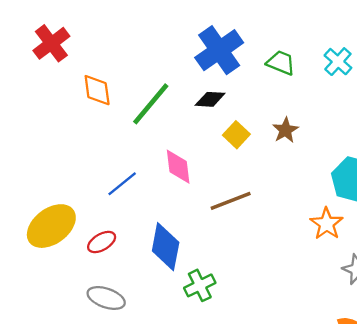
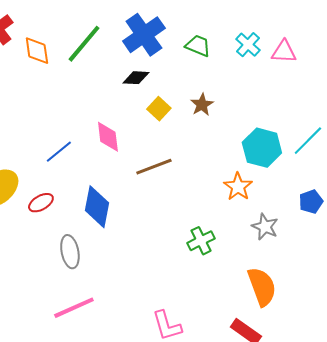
orange diamond: (97, 90) -> (37, 51), moved
green line: (151, 104) -> (84, 44), moved
green cross: (200, 285) -> (201, 241), moved
gray ellipse: (106, 298) -> (70, 252), moved, turned 60

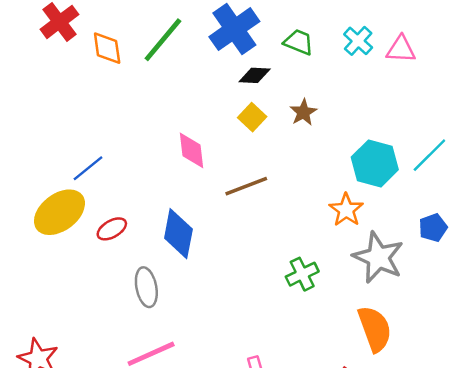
black diamond: (136, 78) -> (255, 75), moved
blue line: (59, 152) -> (88, 168), moved
gray star: (265, 227) -> (378, 257), size x1.6

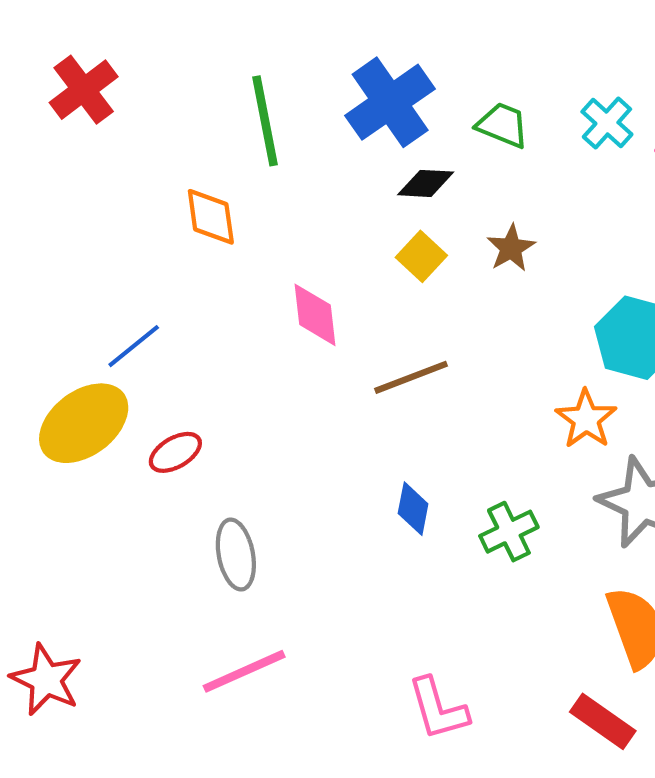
green line: (163, 40) -> (265, 121), turned -51
orange diamond: (107, 48) -> (211, 217), moved
blue diamond: (178, 234) -> (413, 509), moved, size x0.6

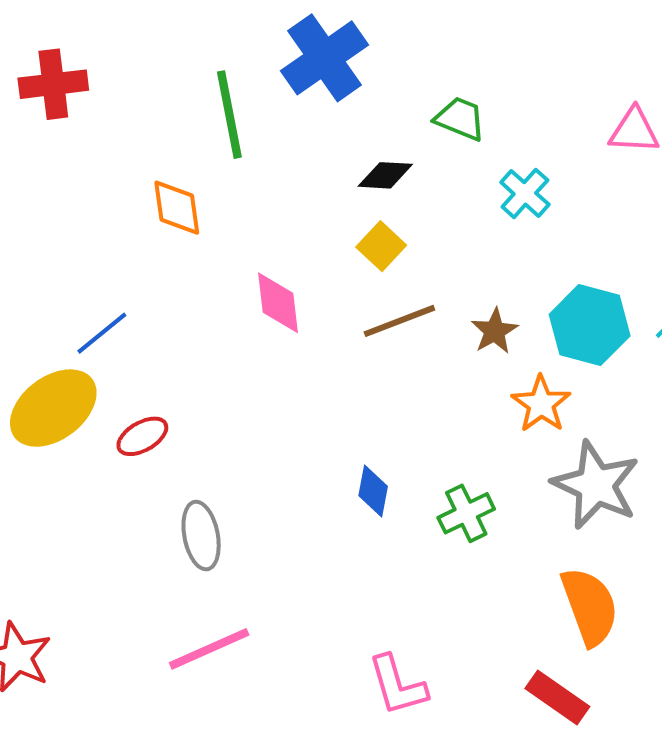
red cross: (84, 90) -> (53, 84), turned 30
blue cross: (390, 102) -> (325, 58), moved
cyan cross: (607, 123) -> (525, 193), moved
brown star: (511, 248) -> (495, 331), moved
brown line: (411, 377) -> (399, 321), moved

